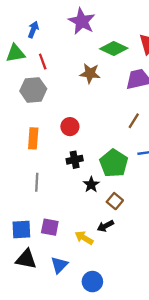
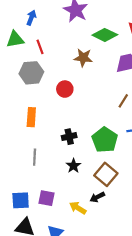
red circle: (70, 127) -> (65, 89), moved
black star: (91, 185) -> (73, 166), moved
brown square: (115, 201) -> (106, 174), size x1.5

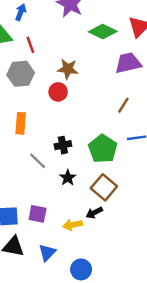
brown star: (83, 58) -> (68, 69), moved
gray line: (35, 157) -> (38, 161), moved, turned -49
yellow arrow: (78, 208) -> (73, 225), turned -42

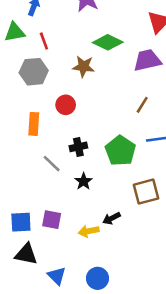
green diamond: (103, 32) -> (108, 42), moved
red circle: (58, 92) -> (66, 105), moved
brown square: (104, 187) -> (146, 192), moved, turned 35
blue triangle: (47, 253) -> (57, 276), moved, turned -30

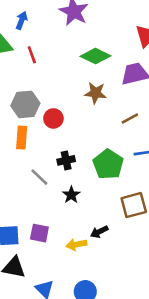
brown star: (83, 67) -> (95, 93), moved
gray hexagon: (34, 72) -> (25, 104), moved
brown line: (142, 105) -> (130, 118), turned 30

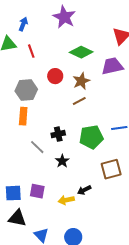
brown star: (95, 93) -> (81, 81), turned -30
red circle: (53, 118) -> (55, 76), moved
brown line: (130, 118) -> (79, 101), moved
green pentagon: (108, 164) -> (91, 137), turned 30

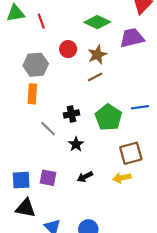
green pentagon: (91, 137) -> (108, 117), turned -30
black arrow: (84, 190) -> (85, 177), moved
yellow arrow: (66, 200) -> (122, 178), moved

